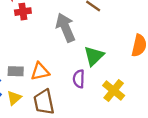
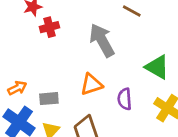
green triangle: (94, 56) -> (157, 67), moved, turned -40
orange triangle: (40, 71) -> (91, 84), moved

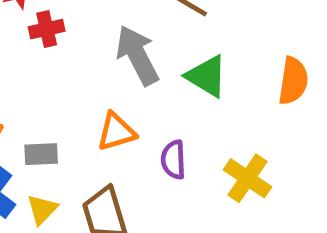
green triangle: (157, 67) -> (207, 76), moved

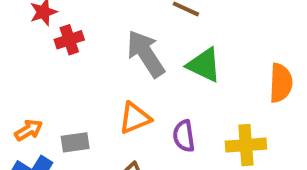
orange semicircle: (293, 81) -> (281, 83), moved
yellow cross: (248, 178) -> (246, 145), turned -33

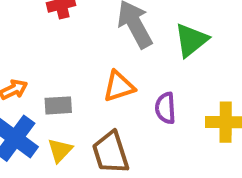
green triangle: (204, 65) -> (191, 40), turned 51

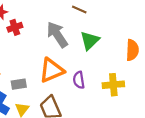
orange triangle: (119, 86) -> (52, 70), size x1.4

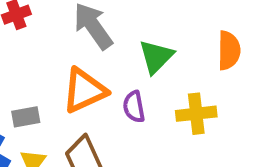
green triangle: (90, 41) -> (156, 57), moved

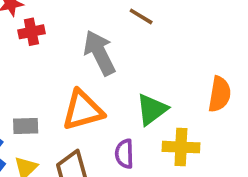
green triangle: (156, 57) -> (152, 109), moved
purple semicircle: (134, 107) -> (124, 154), moved

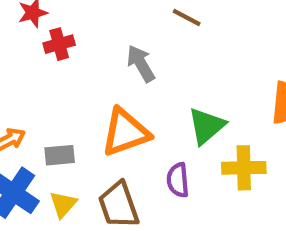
gray arrow: (100, 53) -> (141, 63), size x0.7

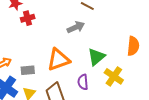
gray arrow: (141, 63) -> (76, 27), moved, turned 96
yellow cross: (244, 168) -> (114, 76), turned 36

